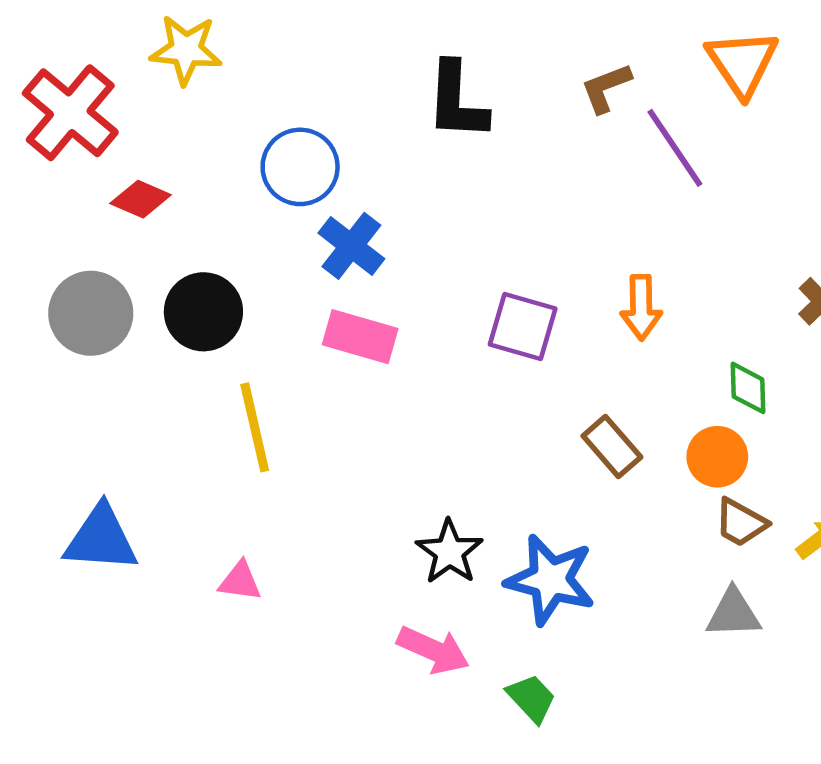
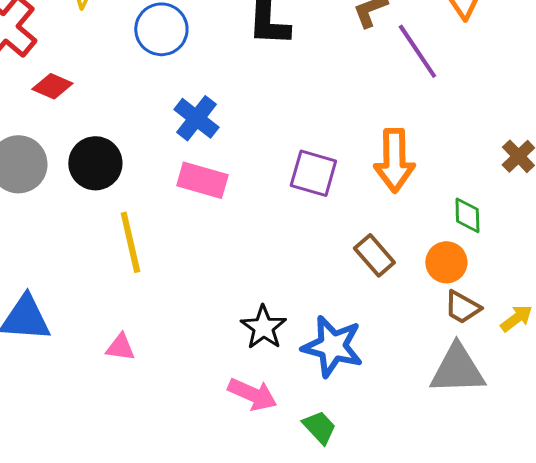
blue circle: (300, 167) -> (161, 29), moved
orange arrow: (641, 307) -> (394, 160), size x1.4
gray triangle: (733, 613) -> (457, 369), size x1.5

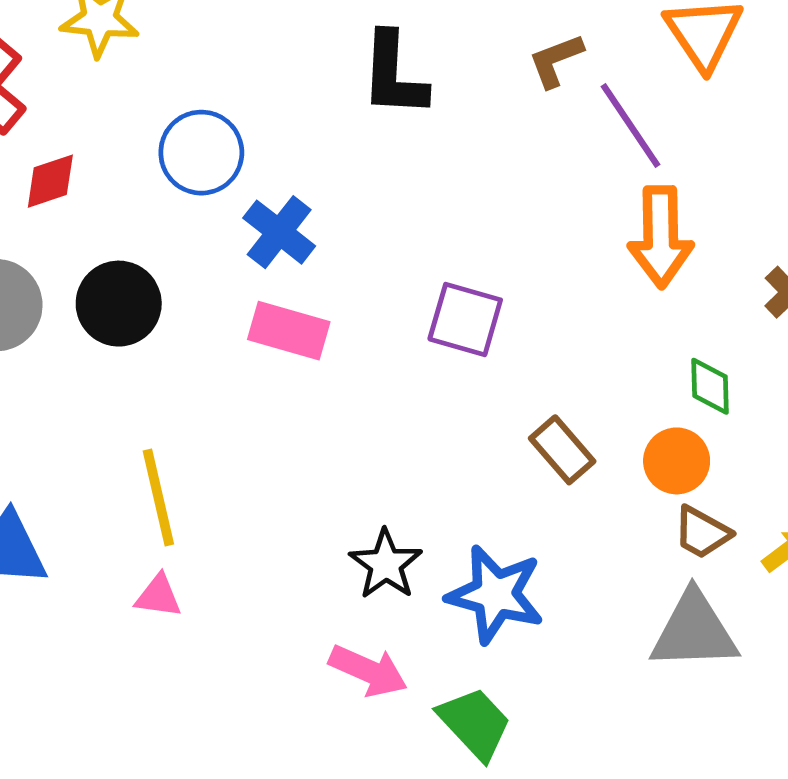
blue circle: (161, 29) -> (201, 153), moved
red diamond: (52, 86) -> (50, 181), turned -42
orange arrow: (394, 160) -> (661, 237), moved
yellow line: (130, 242) -> (158, 497), moved
green trapezoid: (319, 427) -> (475, 723), size x1.4

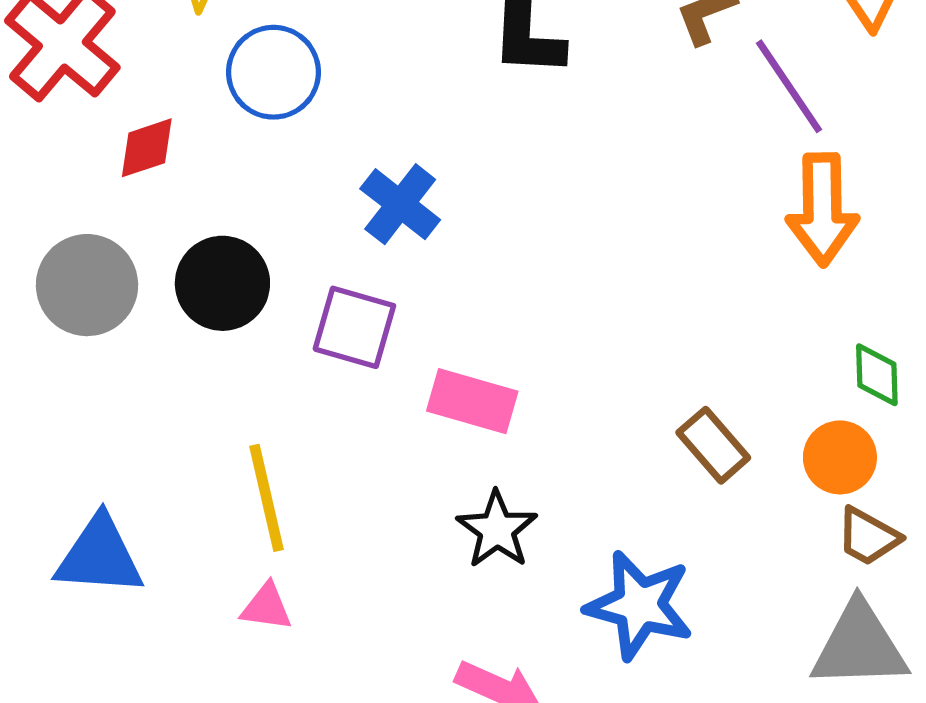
blue circle: (201, 153) -> (273, 72), moved
purple square: (465, 319) -> (354, 327), moved
pink rectangle: (289, 331) -> (472, 401), moved
black star: (386, 564) -> (497, 530), moved

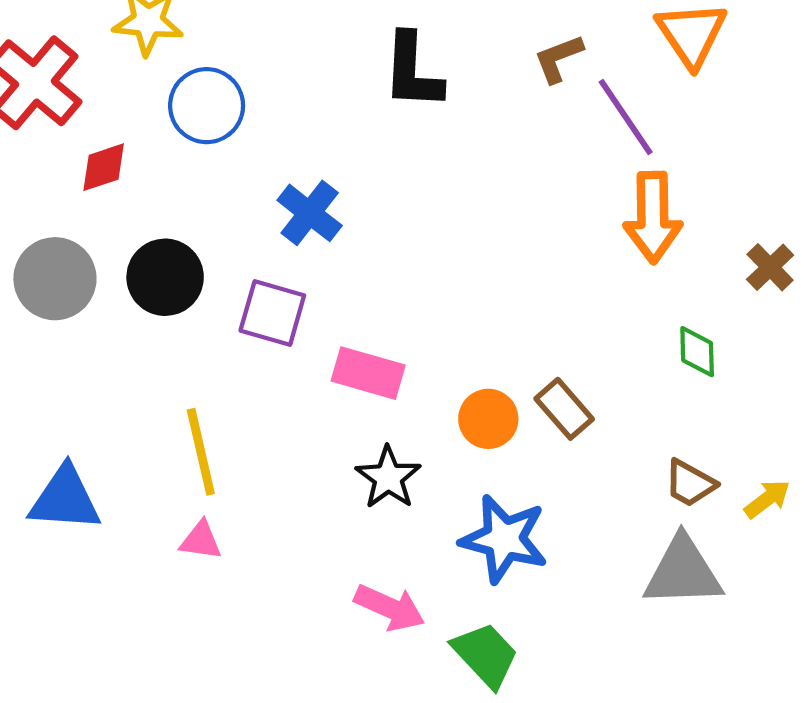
orange circle: (840, 457) -> (488, 419), moved

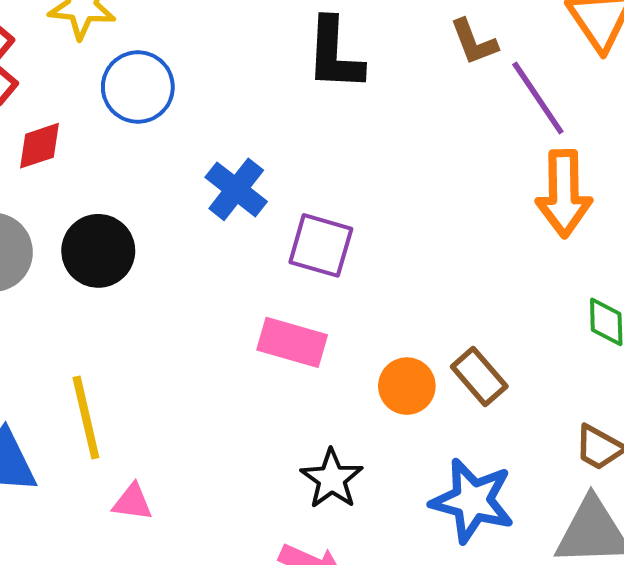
brown L-shape: (558, 58) -> (474, 42), turned -90
purple square: (272, 313) -> (321, 245), moved
yellow line: (201, 452) -> (86, 417), moved
black star: (388, 477) -> (332, 479), moved
blue star: (504, 539) -> (472, 501), moved

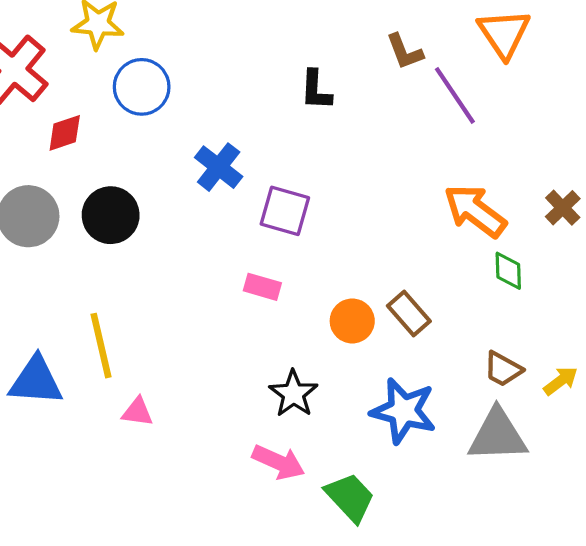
black L-shape: (334, 54) -> (316, 90), moved, size x0.7
orange arrow: (564, 194) -> (475, 211), moved, turned 128
pink rectangle: (292, 342) -> (262, 287), size x0.7

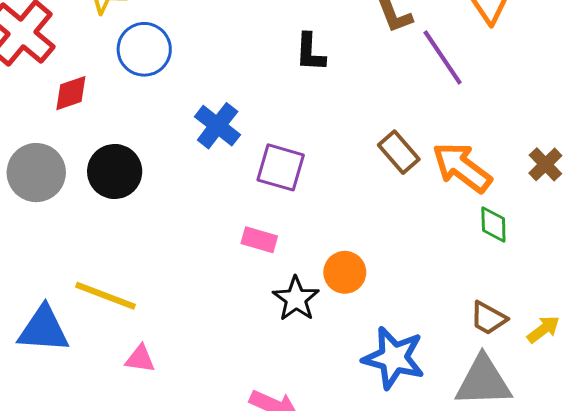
brown rectangle: (409, 313) -> (399, 152), moved
yellow line: (101, 346) -> (106, 296), turned -56
black star: (293, 394) -> (296, 299), moved

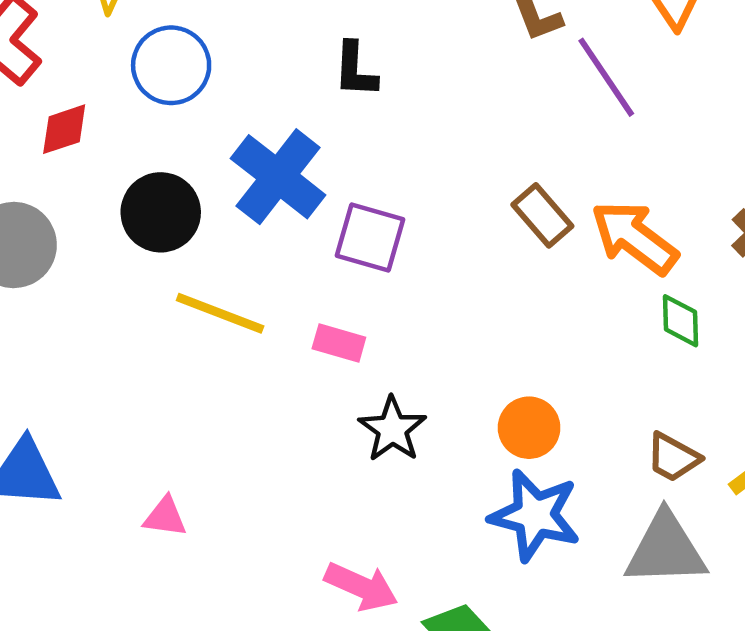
black L-shape: (310, 52) -> (355, 70), moved
blue cross: (218, 126) -> (278, 177), size x1.4
black circle: (115, 171) -> (161, 212), moved
orange circle: (345, 272) -> (529, 428), moved
yellow line: (106, 296) -> (220, 313), moved

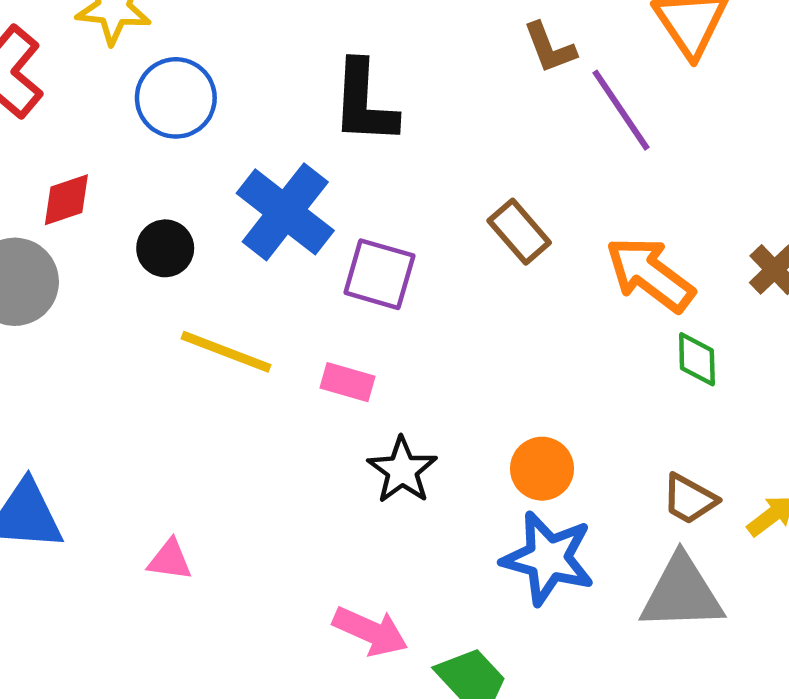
black L-shape: (355, 70) -> (364, 102), size x1.5
red diamond: (64, 129) -> (66, 200), moved
black circle: (161, 212) -> (165, 248), size x0.7
brown rectangle: (542, 215) -> (519, 232), moved

